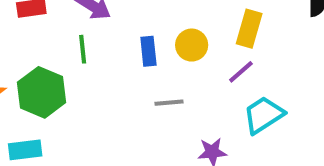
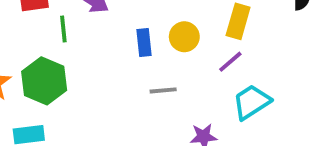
green line: (83, 49) -> (63, 29), moved

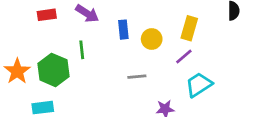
green line: (63, 29) -> (82, 50), moved
blue rectangle: (144, 42) -> (123, 30), moved

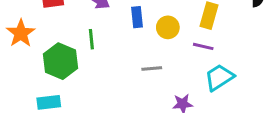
purple line: (184, 56) -> (203, 46), turned 54
orange star: (17, 71) -> (21, 33), moved

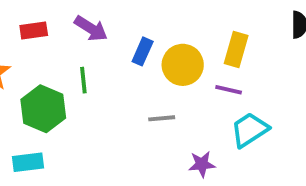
blue rectangle: (137, 17) -> (143, 51), turned 30
yellow circle: (168, 27) -> (183, 65), size x1.4

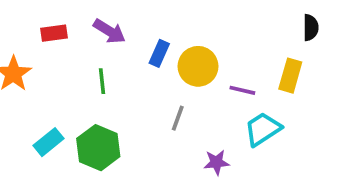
yellow rectangle: (236, 50) -> (290, 76), moved
green hexagon: (43, 109) -> (98, 148), moved
gray line: (162, 118) -> (178, 118), turned -65
cyan rectangle: (28, 162) -> (48, 142), moved, turned -32

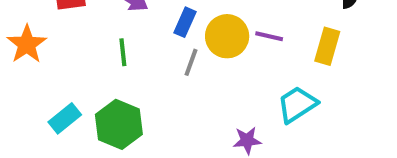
purple line: (242, 90) -> (269, 36), moved
gray line: (178, 118) -> (191, 62), moved

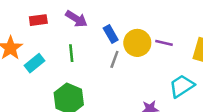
blue rectangle: (185, 22) -> (111, 34), turned -54
cyan rectangle: (65, 118) -> (34, 63), moved

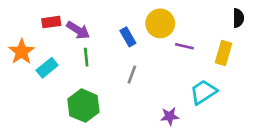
purple arrow: (76, 19) -> (78, 30), moved
yellow circle: (137, 43) -> (160, 23), moved
gray line: (114, 59) -> (132, 75), moved

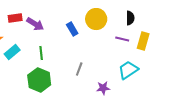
black semicircle: (238, 18) -> (130, 18), moved
purple line: (184, 46) -> (122, 39), moved
green line: (86, 57) -> (41, 53), moved
gray line: (132, 75) -> (79, 69), moved

